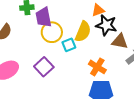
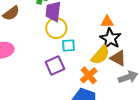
yellow semicircle: (83, 32) -> (100, 55), moved
purple square: (44, 67) -> (55, 65), moved

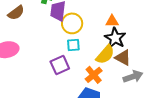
yellow circle: (56, 28) -> (72, 23), moved

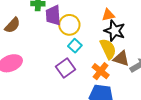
cyan square: (73, 45) -> (75, 46), turned -32
yellow semicircle: (105, 55) -> (108, 49), turned -55
brown triangle: (123, 58) -> (121, 59), moved

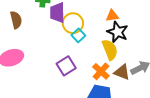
brown semicircle: (12, 25) -> (16, 20), turned -60
cyan square: (75, 46) -> (78, 35), moved
brown triangle: (121, 59) -> (122, 72), moved

